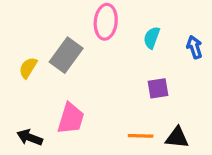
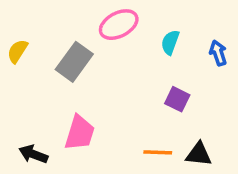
pink ellipse: (106, 22) -> (119, 25), turned 56
yellow semicircle: (28, 68) -> (17, 51), moved
purple square: (158, 88) -> (177, 99), turned 35

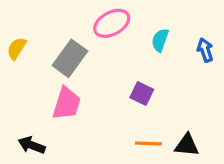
purple square: (177, 99) -> (142, 93), moved
pink trapezoid: (80, 133) -> (67, 103), moved

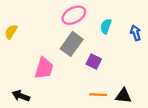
gray rectangle: (70, 58) -> (72, 44), moved

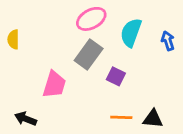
cyan semicircle: (106, 26) -> (131, 33), size x1.5
yellow semicircle: (11, 32) -> (13, 39), turned -32

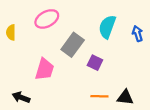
pink ellipse: (91, 19) -> (47, 19), moved

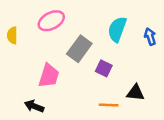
black arrow: (21, 97) -> (34, 106), moved
black triangle: (125, 97) -> (135, 93), moved

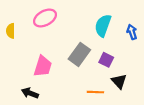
gray rectangle: (79, 49) -> (79, 54), moved
purple square: (104, 68) -> (106, 60), moved
black triangle: (135, 93) -> (119, 81), turned 42

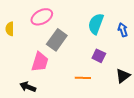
gray rectangle: (79, 54) -> (57, 40), moved
black triangle: (119, 81) -> (123, 76), moved, turned 35
orange line: (95, 92) -> (83, 78), moved

